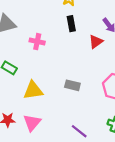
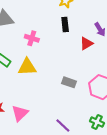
gray rectangle: (72, 85) -> (69, 82), moved
yellow triangle: (33, 90) -> (27, 67), moved

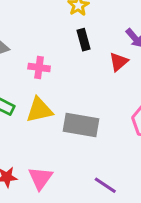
gray rectangle: (69, 82) -> (81, 125), moved, size x1.6

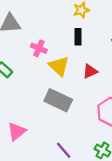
red triangle: (119, 62) -> (90, 71), moved
yellow triangle: (39, 110) -> (59, 66), moved, turned 40

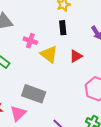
gray rectangle: (58, 100) -> (34, 94), moved

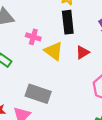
black rectangle: (63, 28) -> (68, 22), size x1.5

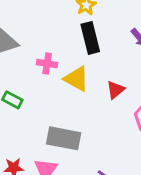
red triangle: (83, 52) -> (116, 90), moved

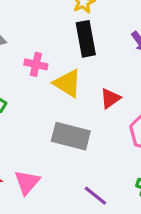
gray rectangle: (64, 138) -> (71, 136), moved

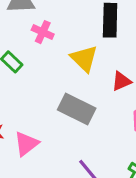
pink cross: (36, 64) -> (43, 32), moved

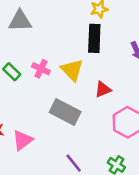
pink cross: (43, 32) -> (41, 69), moved

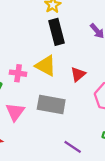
pink triangle: (23, 140) -> (15, 112), moved

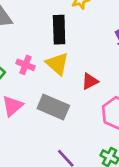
black rectangle: (57, 32) -> (59, 30), moved

